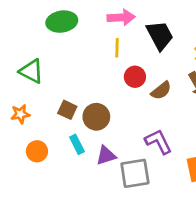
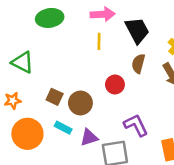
red circle: (135, 77) -> (115, 85), moved
brown semicircle: (161, 91) -> (138, 64), moved, turned 144
cyan rectangle: (77, 144) -> (63, 128), turned -35
orange circle: (37, 151) -> (27, 134), size x1.6

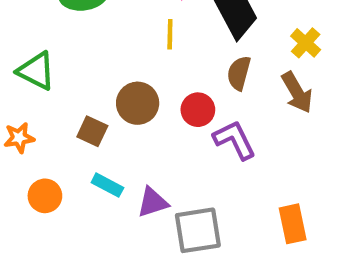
brown circle: (80, 103) -> (138, 103), moved
purple L-shape: (136, 125) -> (235, 140), moved
orange circle: (27, 134) -> (45, 196), size x0.6

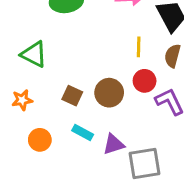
yellow line: (170, 34) -> (139, 47), moved
brown circle: (138, 103) -> (109, 93), moved

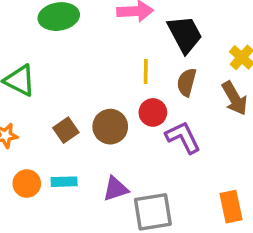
brown square: (72, 96) -> (66, 130), turned 30
cyan rectangle: (83, 132) -> (64, 182), moved, turned -30

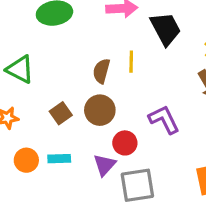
brown semicircle: (187, 82) -> (101, 71), moved
red circle: (153, 112) -> (125, 143), moved
purple triangle: (116, 189) -> (105, 165), turned -30

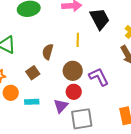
brown semicircle: (101, 71) -> (48, 52), moved
brown circle: (100, 110) -> (73, 71), moved
orange circle: (26, 160) -> (11, 93), moved

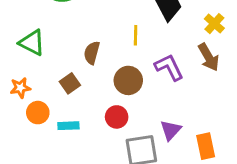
purple L-shape: (99, 77) -> (169, 67), moved
red circle: (74, 92) -> (117, 117), moved
purple triangle: (61, 106) -> (171, 130), moved

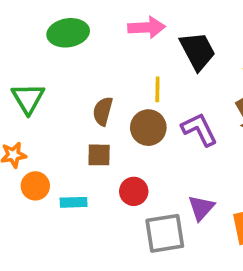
green triangle: (32, 43) -> (28, 98), turned 32
brown circle: (128, 80) -> (148, 128), moved
brown square: (70, 83) -> (99, 155), moved, turned 36

